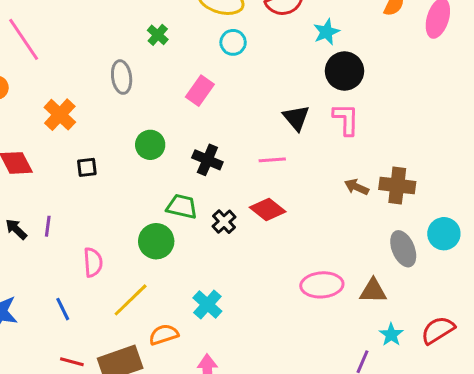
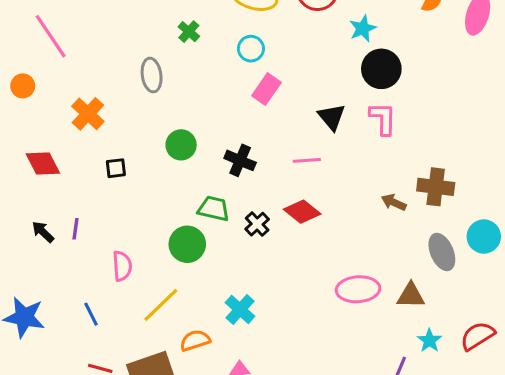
cyan circle: (233, 42) -> (251, 49), moved
pink rectangle: (200, 91) -> (266, 89), moved
brown arrow: (357, 187) -> (394, 202), moved

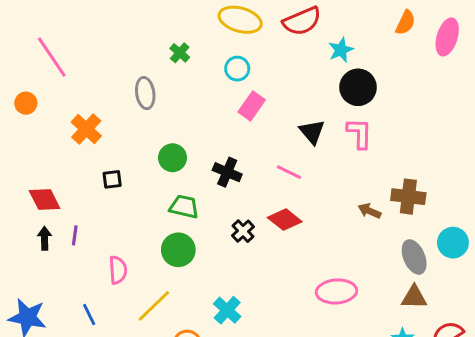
pink line: (307, 160) -> (289, 172), turned 30
red diamond: (43, 164) -> (45, 199), moved
green trapezoid: (214, 209) -> (184, 207), moved
black arrow: (43, 232) -> (45, 238), turned 45
brown triangle: (411, 295) -> (414, 297), moved

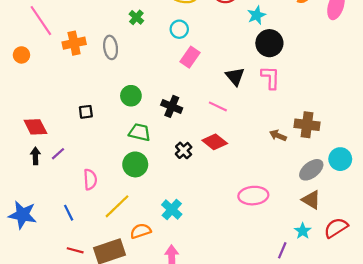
orange cross: (86, 129) -> (74, 43), moved, turned 35
purple line: (75, 235) -> (58, 154), turned 40
gray ellipse: (414, 257) -> (311, 170), turned 75
brown triangle: (414, 297) -> (311, 200), turned 30

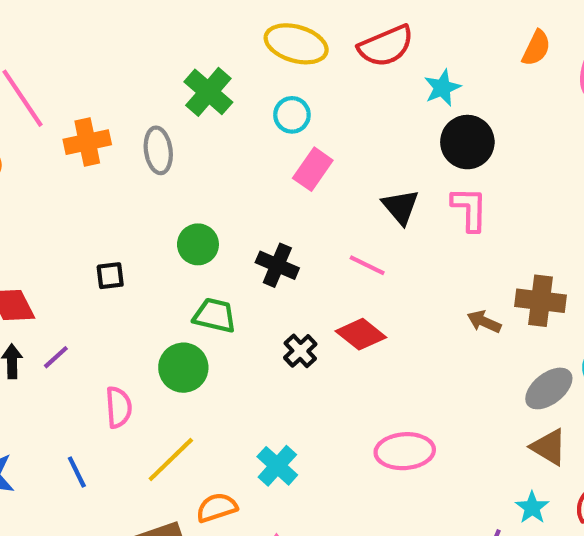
green cross: (136, 17) -> (208, 92), size x1.6
green circle: (135, 164) -> (183, 368), moved
pink ellipse: (253, 196) -> (405, 451), moved

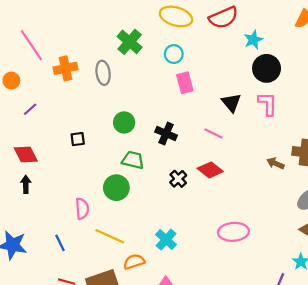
pink rectangle: (313, 169) -> (185, 83), turned -50
purple line: (56, 357) -> (30, 109), moved
yellow line: (171, 460) -> (110, 236), turned 68

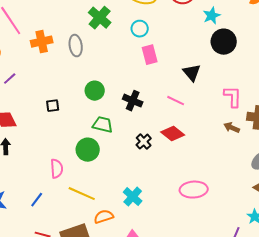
pink L-shape: (268, 104) -> (233, 97), moved
blue line: (60, 243) -> (37, 200), turned 63

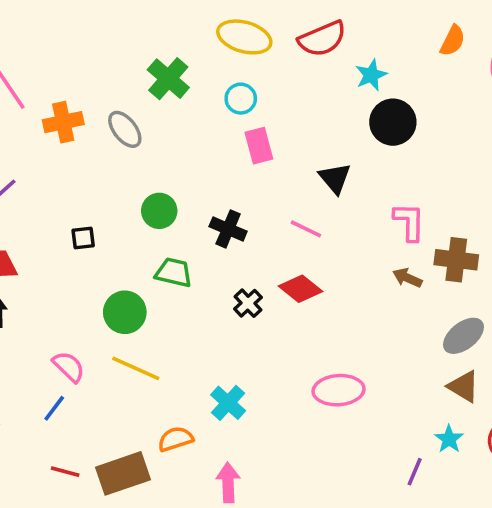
gray ellipse: (76, 46) -> (125, 129), turned -30
green circle: (88, 150) -> (125, 312), moved
pink semicircle: (57, 169) -> (69, 367), moved, turned -42
yellow line: (82, 194) -> (136, 368), moved

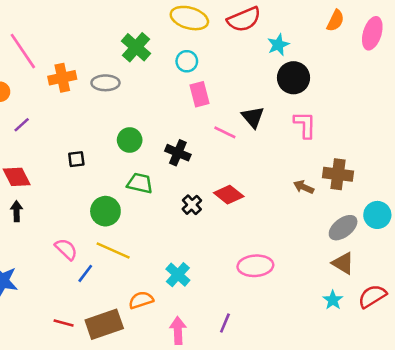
gray ellipse: (125, 129) -> (105, 83), turned -52
pink L-shape: (409, 222) -> (305, 125), moved
pink line: (306, 229) -> (225, 132), moved
blue line: (54, 408) -> (85, 273), moved
purple line: (415, 472) -> (225, 323), moved

